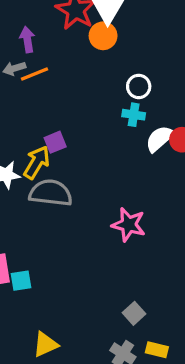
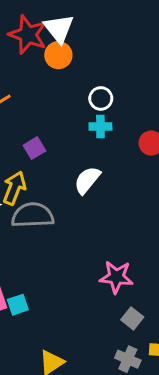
white semicircle: (160, 139) -> (87, 180), moved
purple square: (55, 142) -> (34, 148), moved
pink star: (129, 225) -> (116, 277), moved

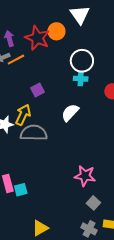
white triangle: (59, 29) -> (80, 15), moved
red star: (28, 35) -> (37, 38), moved
white circle: (101, 98) -> (82, 61), size x1.5

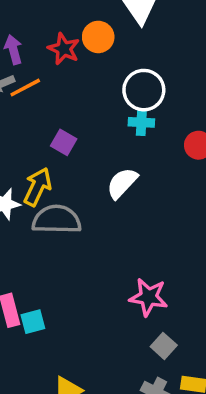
red star: (37, 38) -> (64, 49), size x0.7
purple square: (37, 90) -> (64, 142), turned -32

